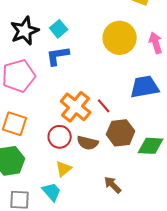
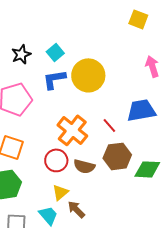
black star: (25, 31) -> (21, 54), size x0.7
yellow circle: (120, 38) -> (88, 75), moved
red line: (104, 106) -> (109, 125), moved
brown arrow: (113, 185) -> (76, 209), moved

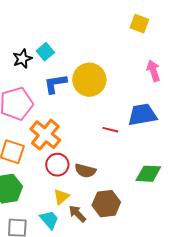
cyan square: (55, 52) -> (45, 52), moved
red line: (109, 125) -> (110, 130), turned -35
orange cross: (72, 130) -> (45, 135), moved
brown hexagon: (117, 156) -> (106, 204), moved

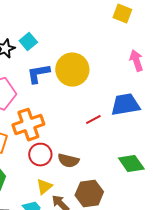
red line: (110, 130) -> (93, 120), turned -42
orange cross: (45, 135) -> (28, 125), turned 32
green diamond: (148, 174) -> (131, 164), turned 52

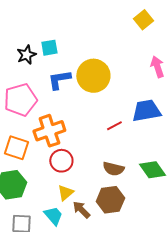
yellow square: (122, 14) -> (143, 20), turned 30
cyan square: (28, 42) -> (49, 48), turned 30
brown semicircle: (68, 161) -> (113, 169), moved

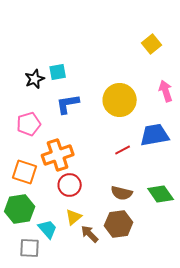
yellow circle: (93, 76) -> (120, 100), moved
pink pentagon: (20, 100) -> (29, 124), size x0.7
cyan trapezoid: (53, 216) -> (48, 229), moved

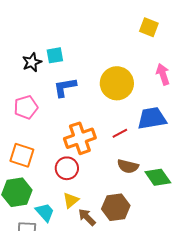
yellow square: (152, 44) -> (149, 27), turned -30
orange cross: (58, 155) -> (80, 138), moved
brown semicircle: (122, 193) -> (128, 166), moved

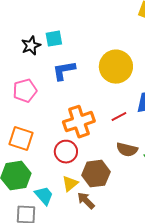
brown hexagon: (116, 207) -> (96, 174), moved

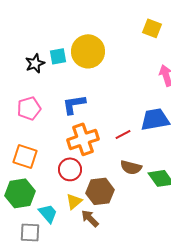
yellow circle: (116, 67) -> (88, 51), moved
blue L-shape: (64, 71) -> (74, 104), moved

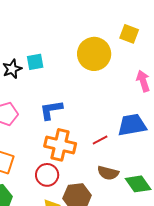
yellow circle: (88, 51) -> (94, 54), moved
orange cross: (83, 139) -> (60, 145), turned 32

